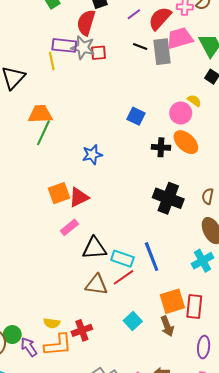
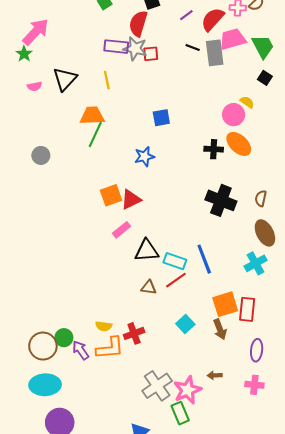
yellow line: (52, 61) -> (107, 80), moved
blue square: (136, 116) -> (161, 118), moved, turned -36
brown triangle: (96, 285) -> (149, 287), size x0.7

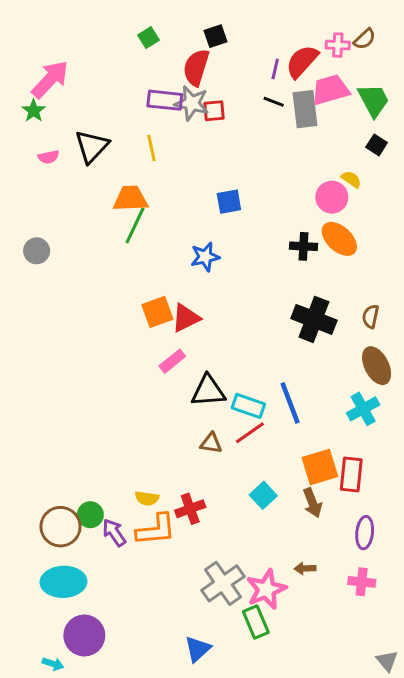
purple line: (186, 15) -> (275, 69), moved, turned -40
gray circle: (41, 155) -> (37, 251), moved

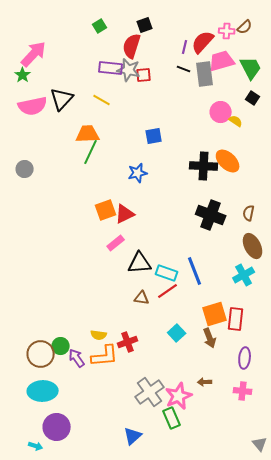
yellow line: (151, 148) -> (102, 100), turned -48
pink semicircle: (49, 157) -> (33, 106), size x2.0
pink circle: (332, 197) -> (221, 112), moved
black cross: (304, 246) -> (204, 166), size x1.5

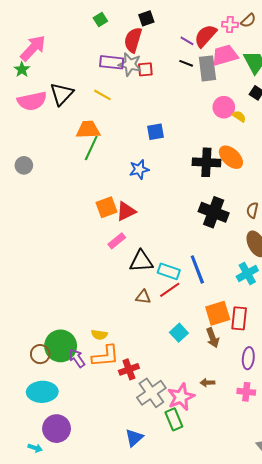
purple line: (185, 47) -> (187, 41), turned -72
red cross: (128, 342) -> (129, 369), moved
green circle: (61, 346) -> (61, 346), size x1.8
brown circle: (41, 354) -> (40, 354), size x0.7

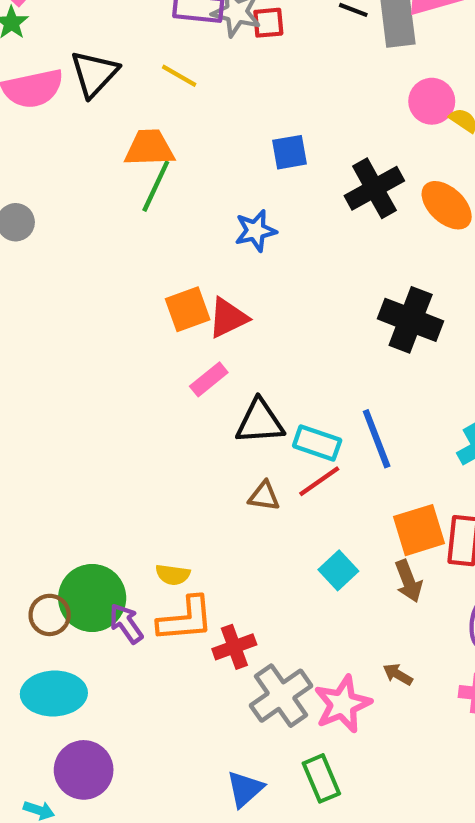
black cross: (206, 162) -> (374, 188), moved, turned -32
brown arrow: (207, 383) -> (398, 674), turned 32
green rectangle: (174, 419) -> (321, 778), moved

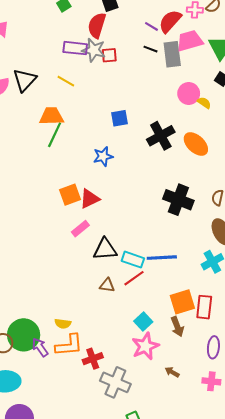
blue line: (377, 439) -> (162, 258), turned -72
gray cross: (281, 696) -> (115, 382), turned -32
pink star: (343, 704) -> (145, 346), moved

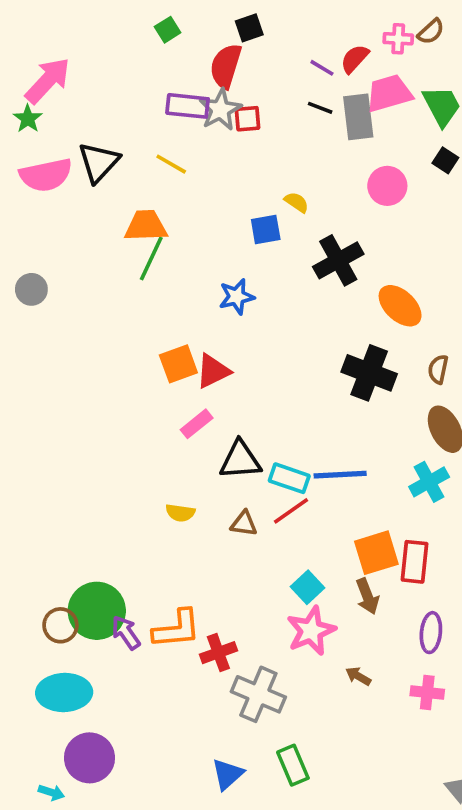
red semicircle: (170, 21) -> (355, 59), size x0.7
gray star: (94, 50) -> (220, 110), turned 30
yellow semicircle: (204, 103) -> (297, 202), moved
orange ellipse: (196, 144) -> (400, 306), moved
yellow semicircle: (63, 324) -> (180, 513), moved

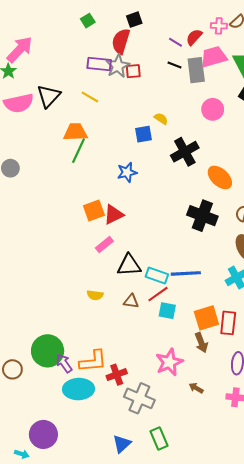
cyan square: (307, 587) -> (167, 311), moved, turned -36
brown circle: (60, 625) -> (12, 369), moved
cyan ellipse: (64, 693) -> (79, 389), moved

